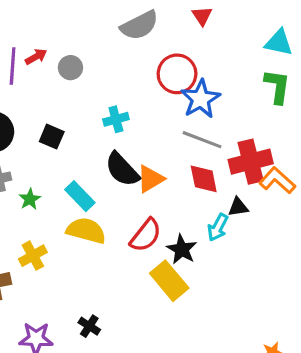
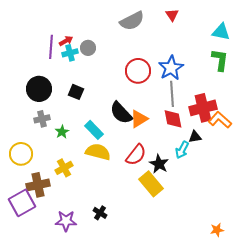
red circle: (177, 74) -> (138, 71), moved
cyan cross: (116, 119) -> (70, 53), moved
gray line: (202, 140) -> (172, 94), turned 65

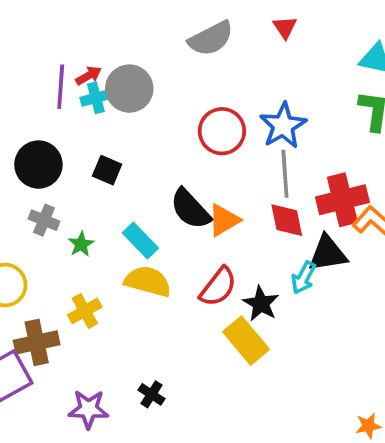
gray circle: (88, 48) -> (129, 89), size x1.6
gray cross: (42, 119) -> (44, 220), turned 35
black triangle: (195, 137) -> (328, 253), size x1.6

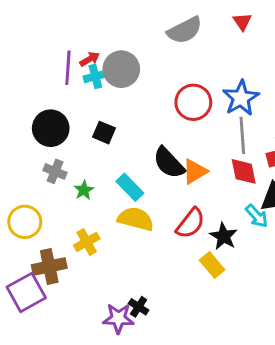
cyan arrow: (303, 278) -> (257, 216), turned -70
yellow rectangle: (246, 341) -> (212, 265), size x0.7
purple star: (88, 409) -> (118, 318), moved

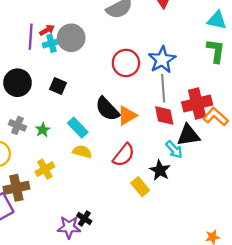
gray cross: (55, 171) -> (17, 125), moved
yellow semicircle: (136, 219) -> (82, 152), size x0.7
black star: (224, 236) -> (160, 170), moved

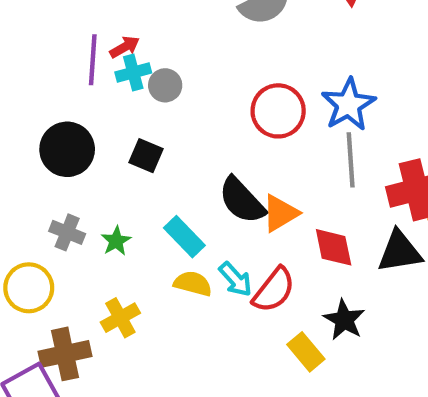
gray circle: (71, 38) -> (165, 85), moved, size x0.6
red diamond: (164, 116) -> (334, 247), moved
cyan arrow: (174, 149) -> (235, 279), moved

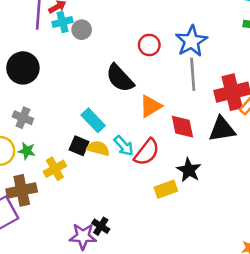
red circle: (278, 111) -> (149, 45), size x0.7
black square: (146, 156) -> (79, 146), moved
black semicircle: (242, 200) -> (120, 78), moved
green star: (116, 241) -> (27, 151), moved, turned -30
yellow rectangle: (306, 352) -> (166, 189), turned -70

